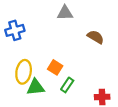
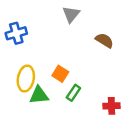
gray triangle: (65, 13) -> (71, 14), turned -49

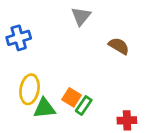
orange square: (60, 74) -> (71, 97), moved

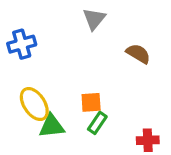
yellow ellipse: (30, 89) -> (34, 104), turned -44
orange square: (71, 97) -> (91, 102), moved, turned -36

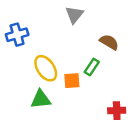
yellow ellipse: (34, 104) -> (46, 68), moved
green rectangle: (97, 123) -> (92, 67), moved

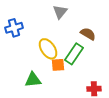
green rectangle: (92, 67) -> (74, 54), size x1.5
yellow ellipse: (46, 68) -> (48, 49), moved

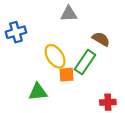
gray triangle: (60, 12) -> (69, 14), turned 49

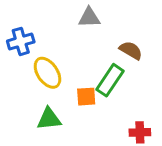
yellow ellipse: (55, 56) -> (47, 73), moved

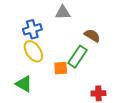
blue cross: (21, 41) -> (32, 29), moved
green triangle: (49, 119) -> (24, 84), moved, turned 36

